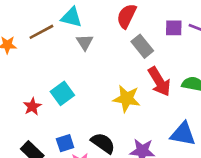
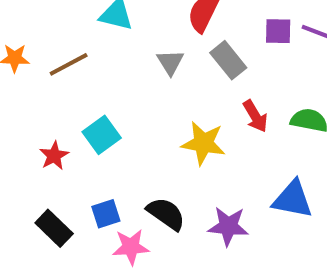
brown line: (41, 32) -> (69, 64), moved
gray triangle: (85, 42) -> (170, 62), moved
red arrow: (159, 82) -> (255, 116), size x0.7

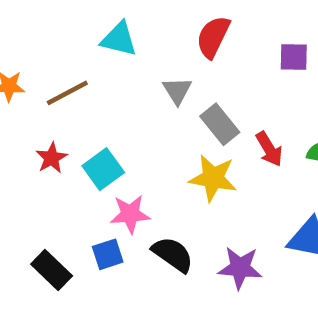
gray rectangle: (228, 60) -> (220, 124), moved
red star: (54, 156) -> (52, 158), moved
pink star: (131, 247) -> (130, 214), moved

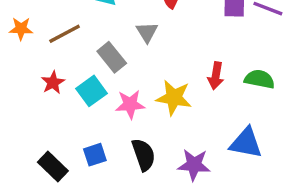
gray rectangle: (220, 124) -> (112, 57), moved
red arrow: (269, 149) -> (216, 76), turned 40
pink star: (130, 214) -> (130, 104), moved
black semicircle: (173, 254) -> (144, 155), turned 36

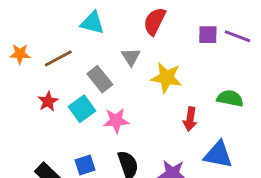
red arrow: (216, 76) -> (190, 119), moved
yellow star: (174, 98) -> (166, 78), moved

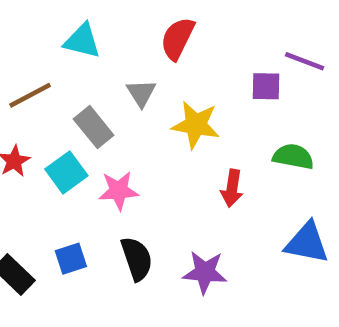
purple square: (208, 35) -> (266, 86), moved
blue triangle: (218, 155) -> (307, 243), moved

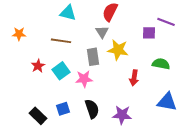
gray triangle: (141, 93) -> (102, 32), moved
brown line: (30, 95) -> (61, 41), moved, turned 36
gray rectangle: (94, 127) -> (93, 57), moved, turned 30

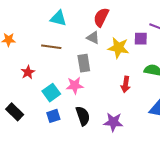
gray triangle: (102, 32) -> (93, 38), turned -32
yellow star: (118, 50) -> (118, 48), moved
cyan square: (61, 71) -> (51, 93), moved
black rectangle: (38, 116) -> (15, 112), moved

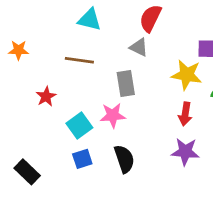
yellow star: (118, 48) -> (187, 75), moved
black rectangle: (15, 112) -> (27, 172), moved
purple star: (113, 122) -> (185, 152), moved

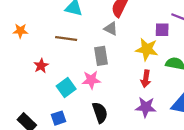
blue square: (82, 159) -> (59, 118), moved

